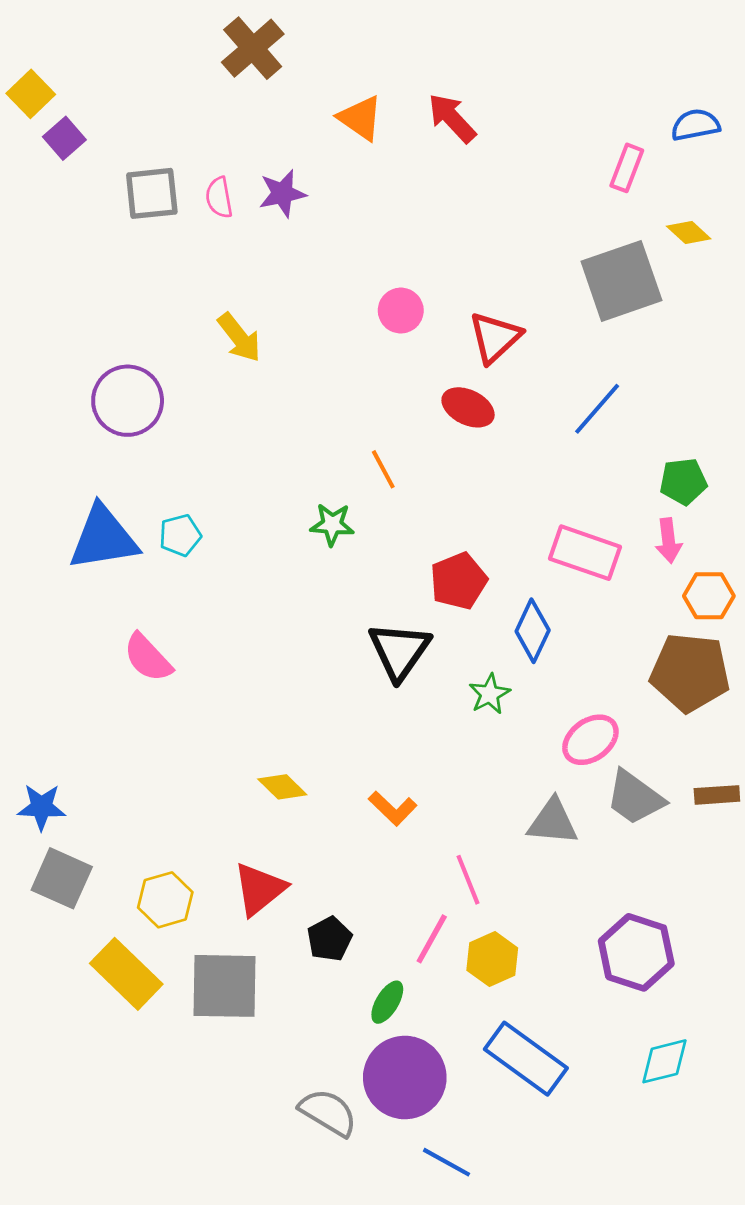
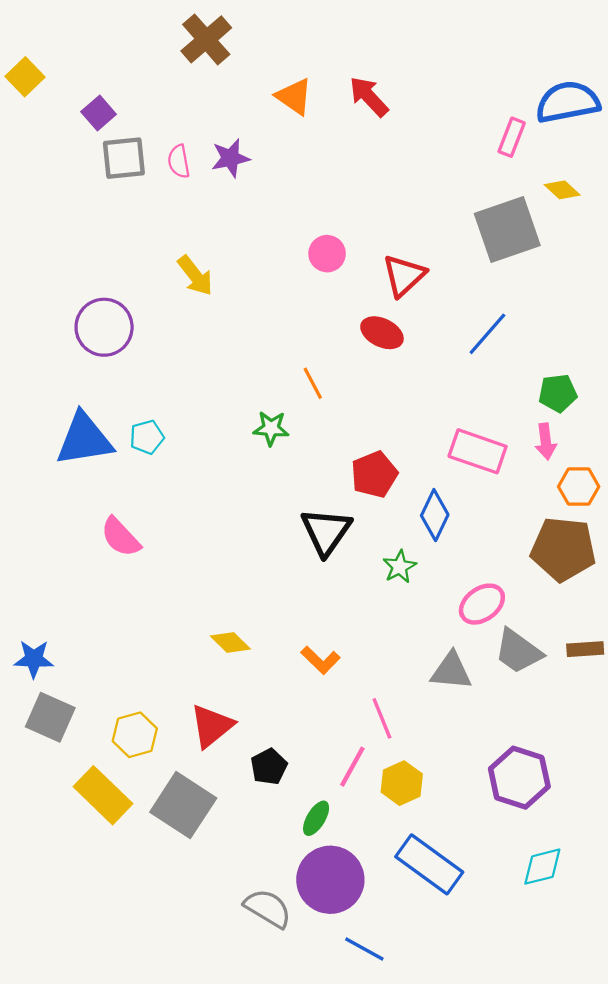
blue semicircle: (695, 125) -> (568, 102), size x1.6
purple square: (64, 138) -> (99, 113), moved
gray square: (224, 986) -> (183, 805), turned 32

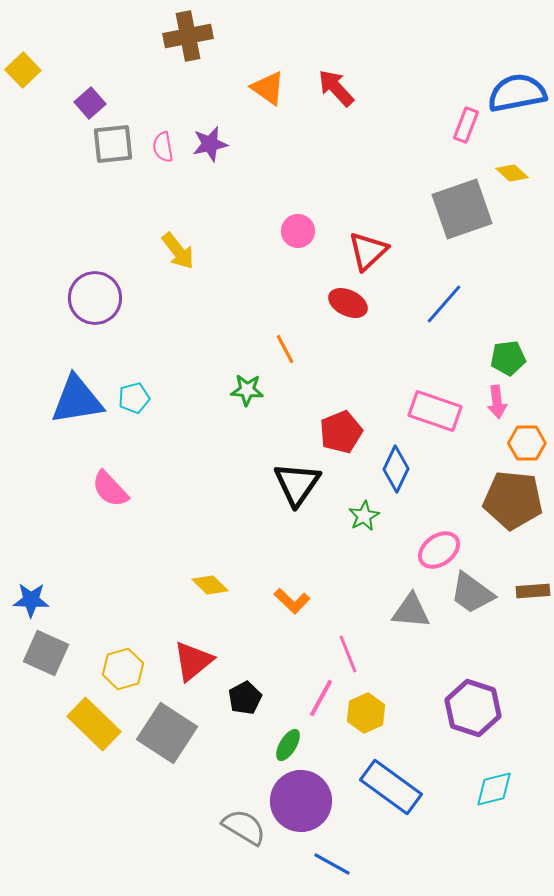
brown cross: (206, 39) -> (188, 36), turned 30

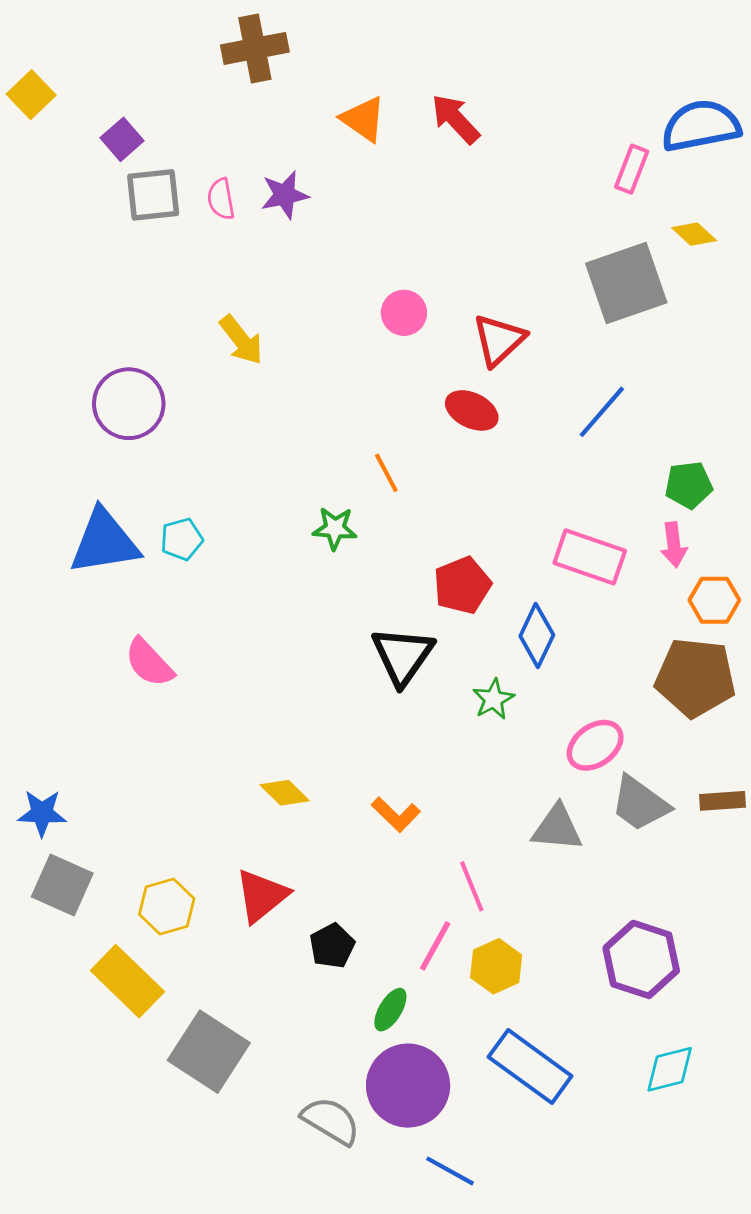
gray square: (167, 733) -> (209, 1052), moved

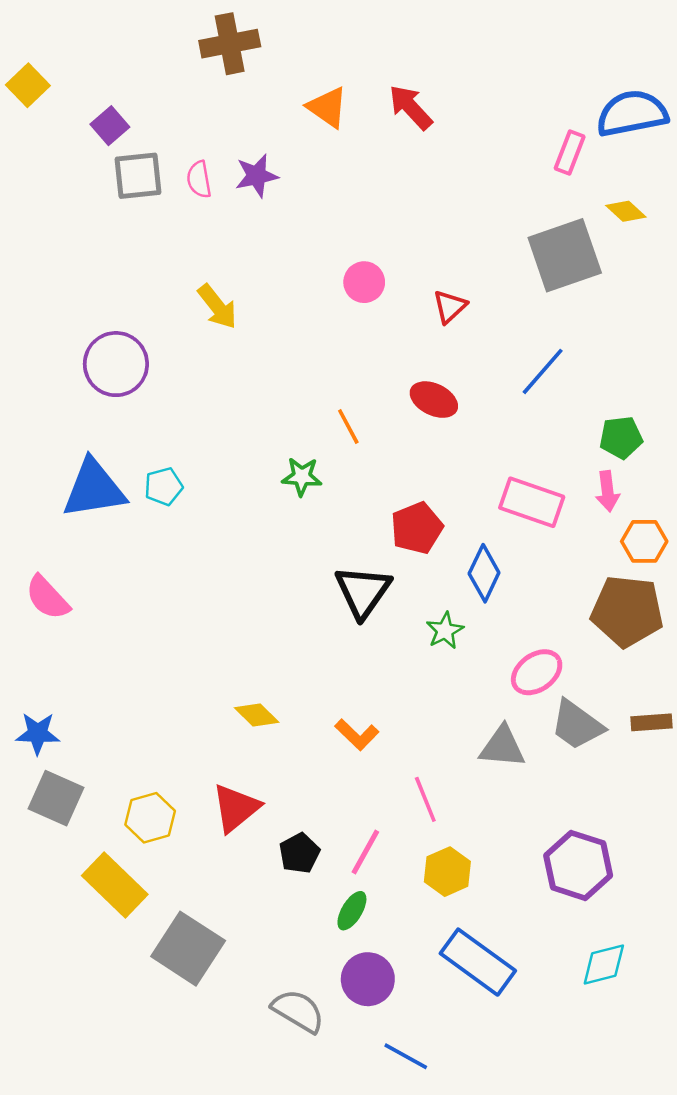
red triangle: (499, 340) -> (450, 307), size x0.7
red ellipse: (472, 410) -> (434, 400), moved
pink semicircle: (149, 663) -> (47, 598), moved
pink line: (435, 946) -> (365, 852), moved
purple circle: (408, 1086) -> (368, 979), size x0.7

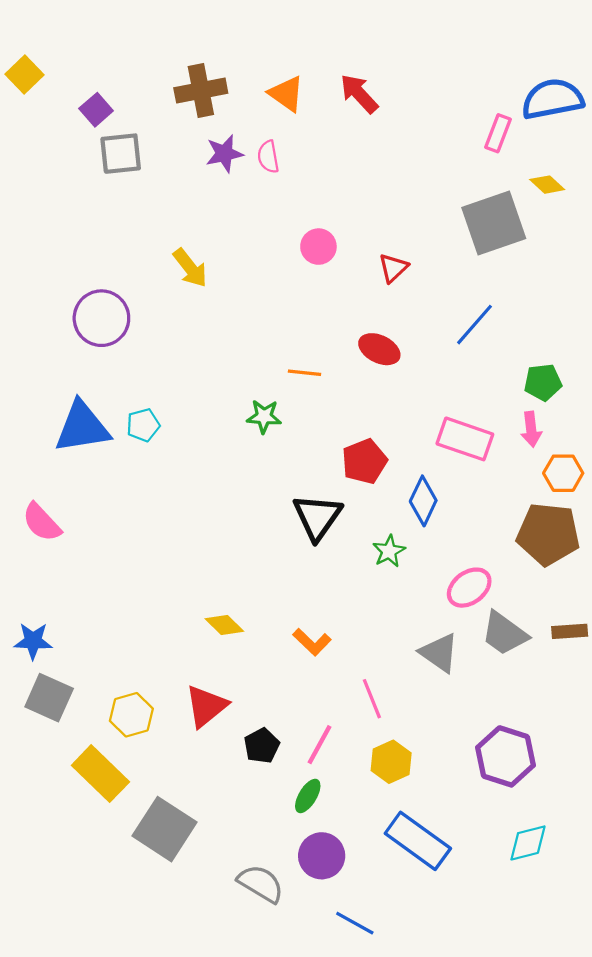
brown cross: (230, 44) -> (201, 90), moved
pink semicircle: (199, 179) -> (268, 157), moved
orange line: (348, 426) -> (305, 373), turned -56
gray triangle: (502, 747) -> (439, 653), turned 30

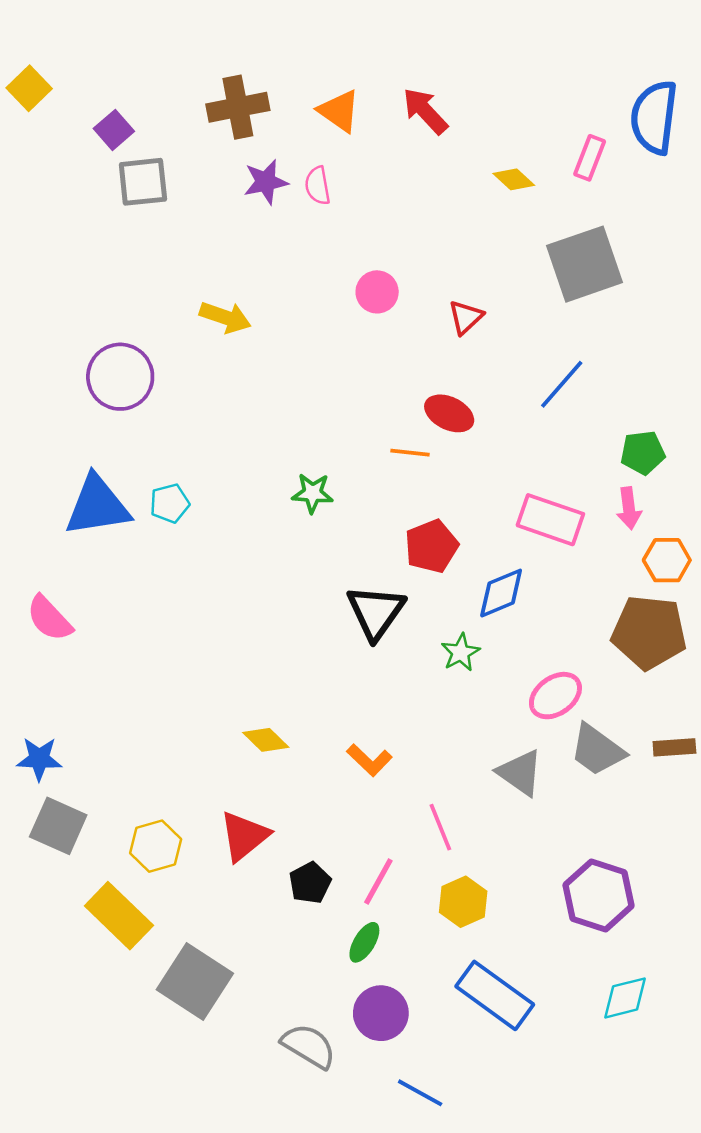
blue semicircle: (553, 99) -> (654, 117), turned -72
yellow diamond: (547, 185) -> (514, 179), moved
yellow arrow: (190, 268) -> (225, 317), turned -33
orange line: (305, 373) -> (410, 453), moved
blue diamond: (423, 501) -> (501, 593), turned 42

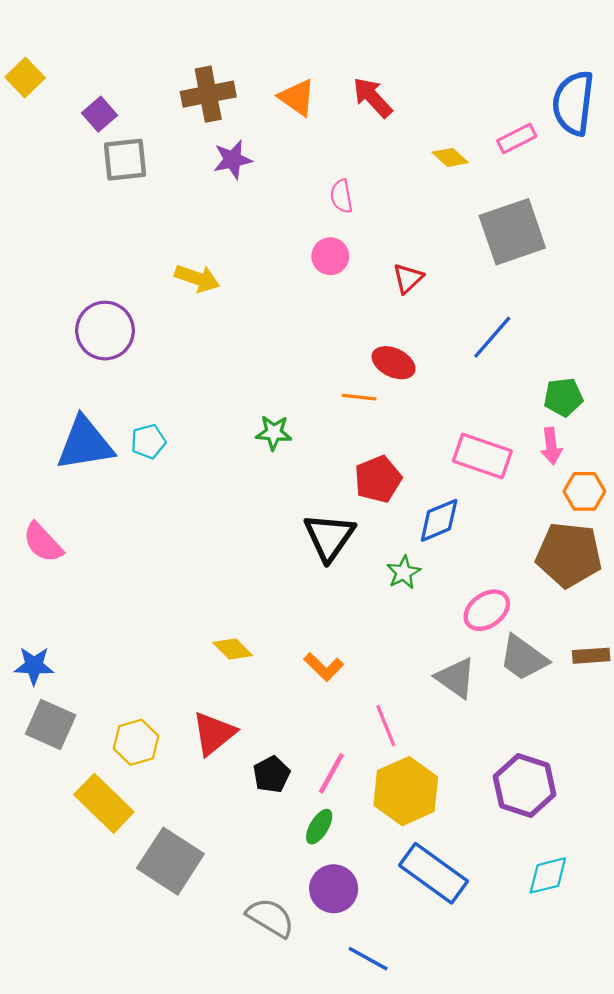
pink rectangle: (590, 158) -> (517, 139), turned 42
pink semicircle: (318, 186) -> (341, 196), moved
yellow hexagon: (463, 902) -> (406, 791), size x1.5

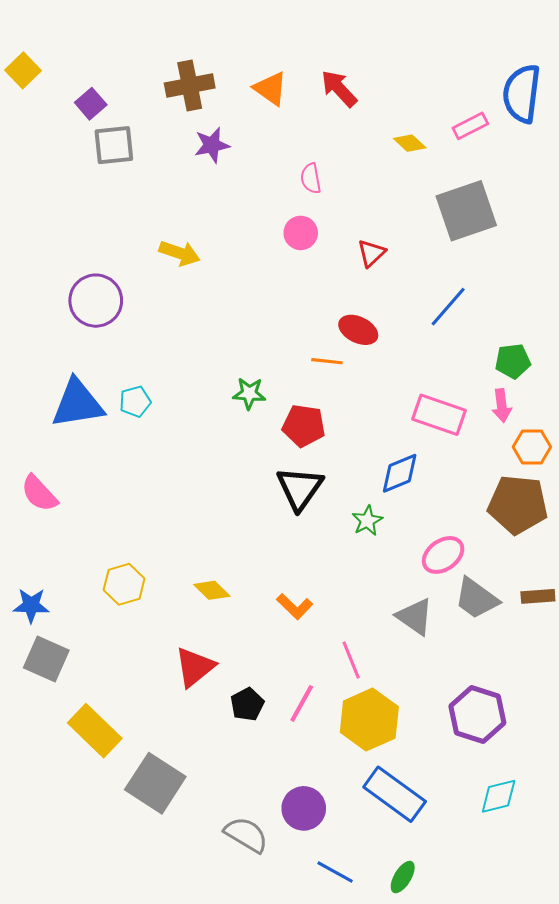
red pentagon: (378, 479) -> (304, 426), moved, turned 30
yellow hexagon: (136, 742) -> (124, 584), moved
green ellipse: (319, 827) -> (403, 877), moved

